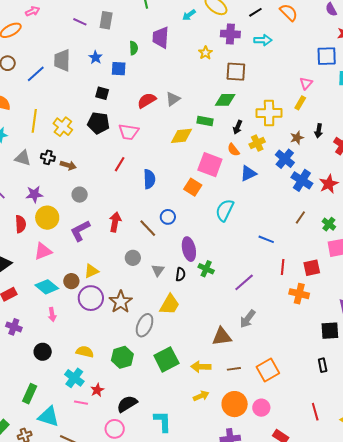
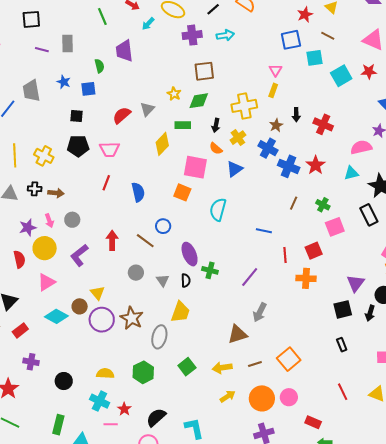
yellow star: (205, 53) -> (174, 94), moved
yellow diamond: (182, 136) -> (162, 144), turned -30
yellow triangle: (91, 271) -> (97, 293), turned -35
pink arrow: (52, 314) -> (49, 221), moved
green square: (166, 359) -> (187, 367), size x0.7

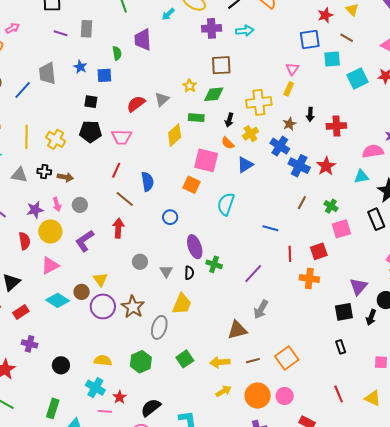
red cross: (323, 124) -> (336, 126), turned -30
brown line: (145, 241) -> (125, 199), moved

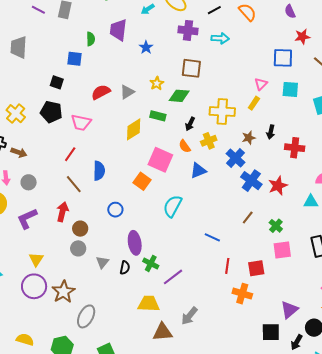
cyan square: (332, 59) -> (290, 89), moved
blue star: (80, 67) -> (146, 47), moved
purple line: (253, 274) -> (173, 277), moved
brown circle: (82, 292) -> (80, 229), moved
yellow trapezoid: (182, 304) -> (149, 304), moved, turned -120

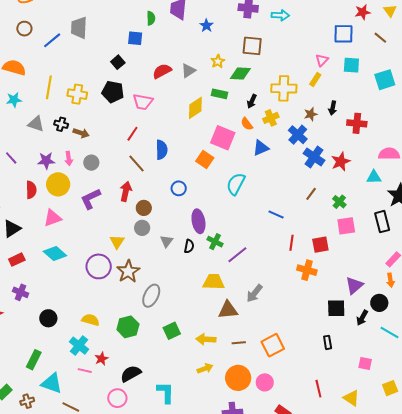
black square: (57, 82) -> (118, 62), turned 32
yellow cross: (16, 114) -> (77, 94), turned -30
yellow triangle: (36, 259) -> (117, 242), moved

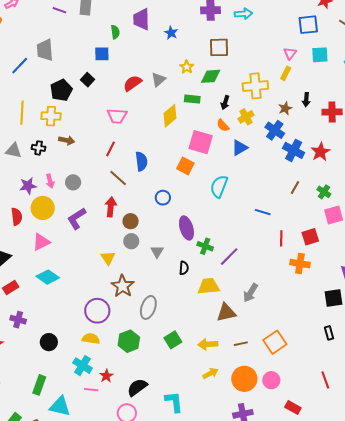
black pentagon: (113, 92) -> (61, 90), moved, turned -30
brown arrow: (81, 133) -> (67, 140), moved
black semicircle: (189, 246) -> (184, 268), moved
purple circle: (99, 266) -> (97, 311), moved

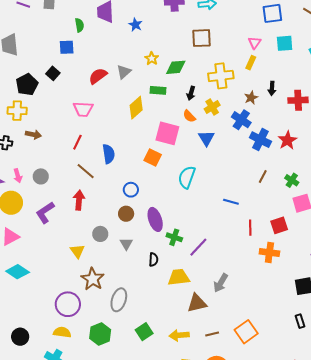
brown square: (219, 47) -> (202, 38), moved
blue triangle: (240, 148) -> (206, 138), turned -30
brown circle: (131, 221) -> (126, 214), moved

